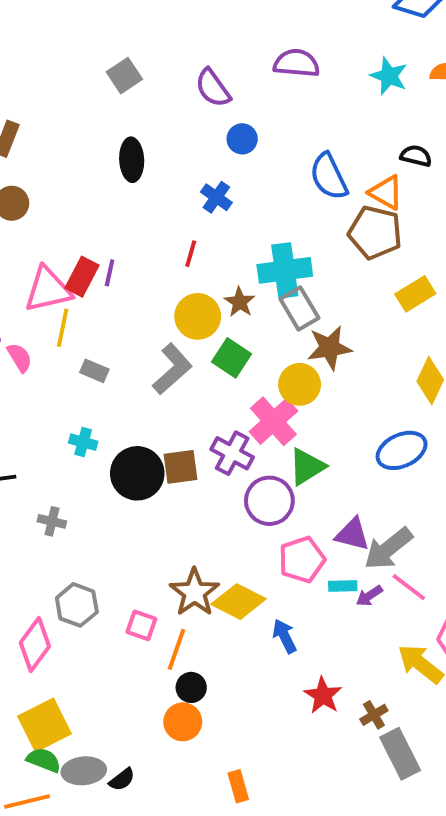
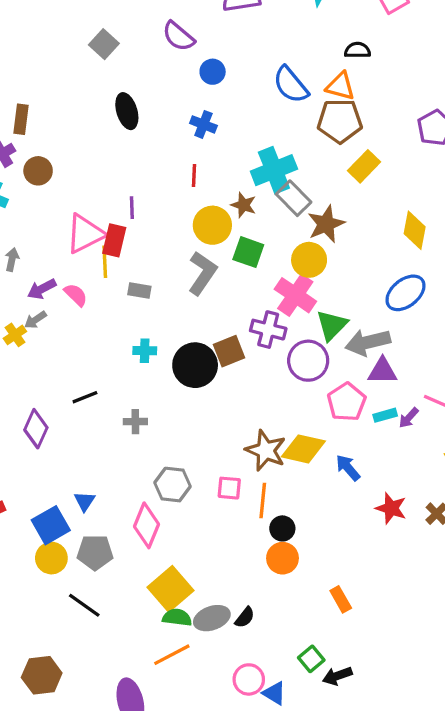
red rectangle: (82, 277) -> (114, 240), moved
yellow rectangle: (415, 294) -> (364, 166), moved
gray arrow: (388, 549) -> (368, 342), moved, turned 39

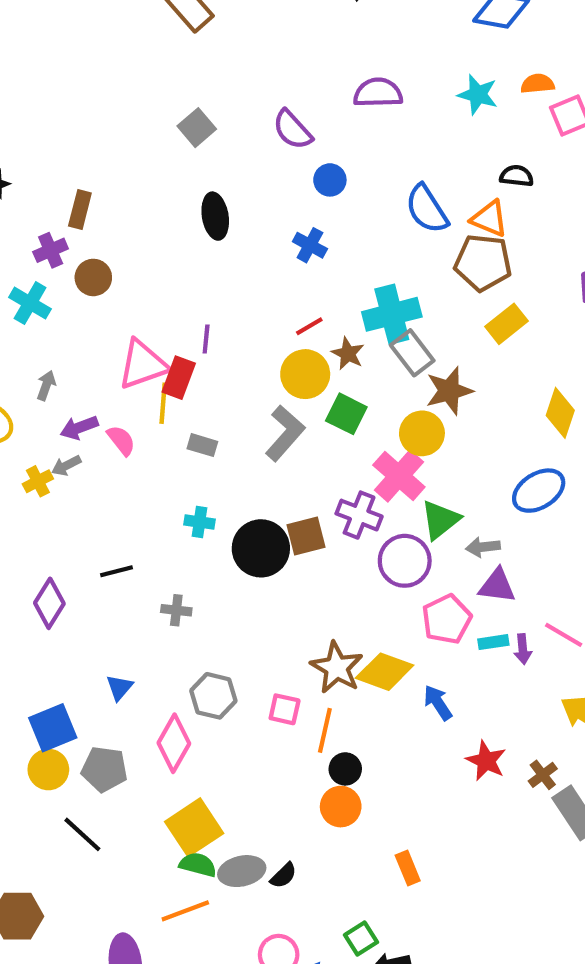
red line: (194, 176) -> (309, 326), moved, turned 50
gray arrow: (368, 342) -> (483, 547), size x0.6
purple arrow: (409, 418) -> (523, 649), turned -55
blue triangle: (85, 501) -> (120, 687), moved

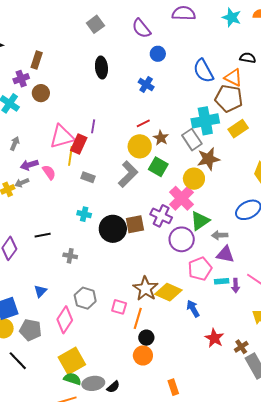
cyan cross: (392, 314) -> (205, 121), moved

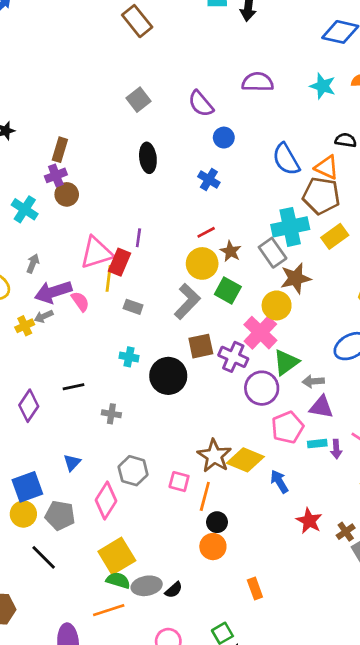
purple cross: (21, 79) -> (56, 175), moved
purple arrow: (29, 165) -> (53, 292), size x1.5
brown square: (135, 224) -> (201, 346), moved

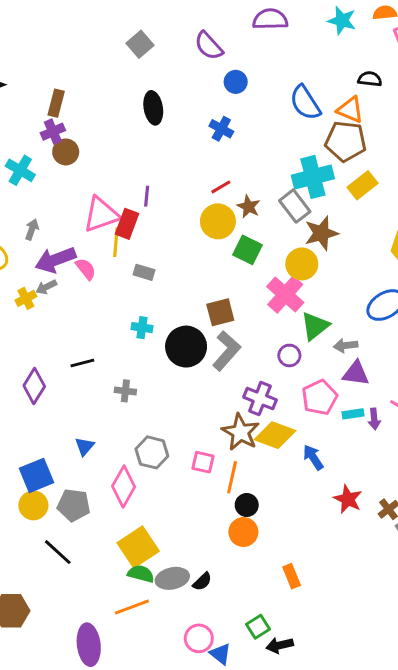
gray L-shape: (187, 301) -> (227, 351), moved
purple cross: (233, 357) -> (260, 399), moved
purple circle: (262, 388) -> (289, 355), size x0.6

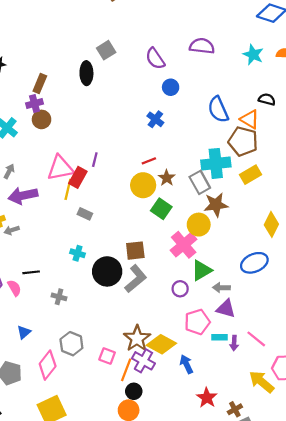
black ellipse: (153, 108) -> (86, 73), moved
pink semicircle: (86, 269) -> (14, 288), moved
gray arrow: (46, 287) -> (12, 230), moved
purple cross: (260, 399) -> (143, 361), moved

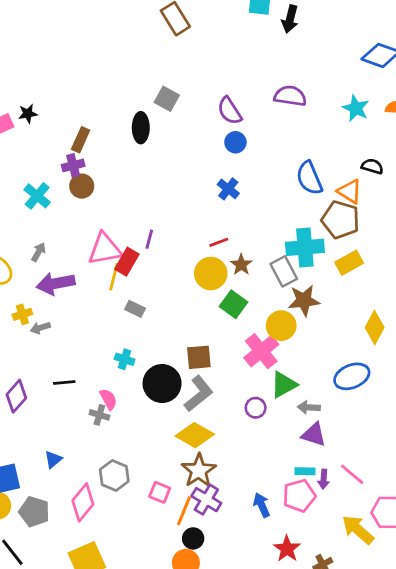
gray square: (106, 50) -> (167, 99), turned -30
blue circle: (171, 87) -> (235, 142), moved
pink semicircle: (14, 288) -> (108, 399), moved
pink pentagon: (197, 322) -> (299, 496), moved
yellow diamond: (161, 344) -> (195, 435), moved

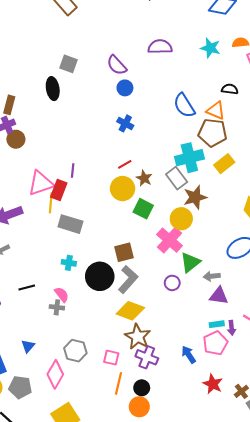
gray rectangle: (135, 309) -> (70, 224), size x1.6
orange line: (184, 511) -> (118, 383), moved

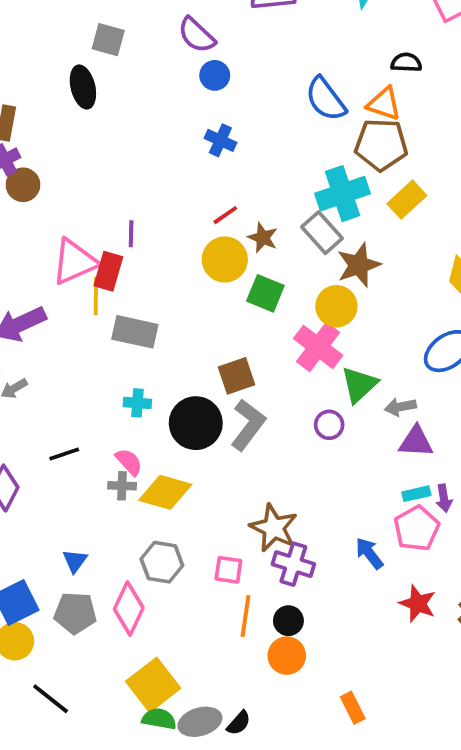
yellow diamond: (130, 311) -> (165, 492), moved
gray pentagon: (20, 387) -> (75, 613), moved

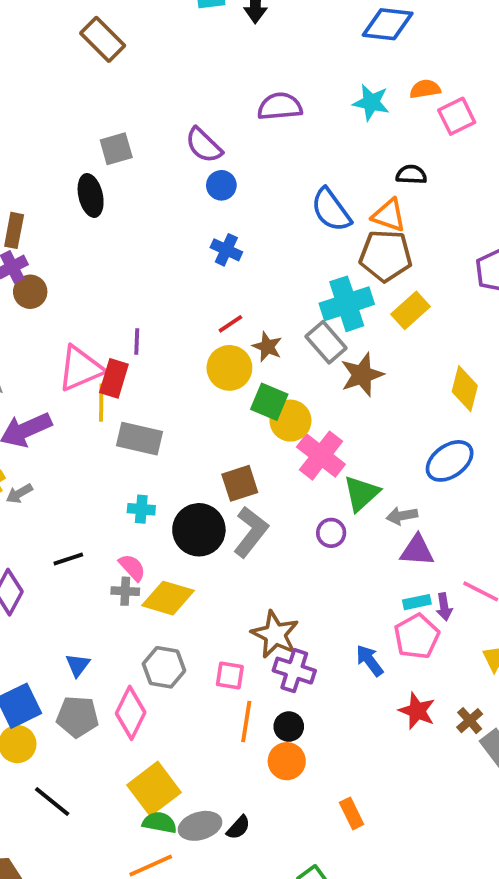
gray square: (108, 40) -> (116, 149), turned -32
yellow circle: (336, 306) -> (290, 421), moved

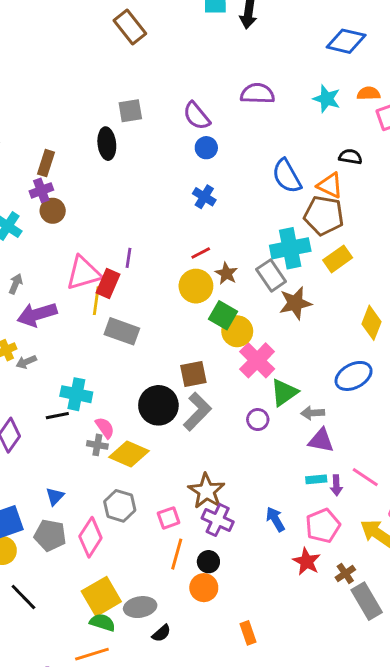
cyan cross: (141, 509) -> (76, 394), moved, size x1.5
pink pentagon: (417, 636) -> (323, 526), moved
pink square: (230, 676) -> (169, 518), turned -35
gray ellipse: (200, 826) -> (140, 607), moved

